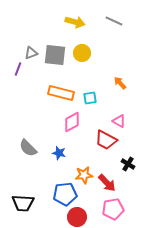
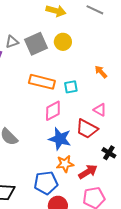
gray square: (55, 55) -> (36, 44), turned -30
blue star: (59, 153) -> (60, 139), moved, size x1.6
red arrow: (107, 183) -> (88, 172), turned -78

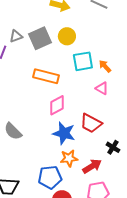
cyan square: (71, 87) -> (83, 61), moved, size x1.5
pink triangle: (100, 110) -> (102, 88), moved

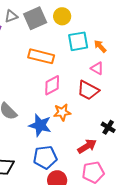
red trapezoid: (91, 123) -> (88, 90), moved
blue star: (64, 133) -> (40, 125), moved
orange star: (69, 158) -> (62, 112), moved

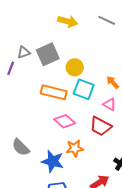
yellow circle: (62, 16) -> (75, 67), moved
cyan square: (78, 41) -> (84, 89), moved, turned 30
pink diamond: (52, 85) -> (65, 121), turned 70

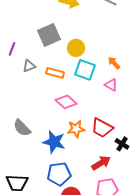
gray triangle: (24, 52) -> (29, 66), moved
orange rectangle: (54, 92) -> (55, 73), size x0.7
red trapezoid: (101, 126) -> (102, 128), moved

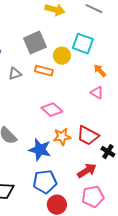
cyan square: (85, 70) -> (83, 44), moved
orange rectangle: (55, 73) -> (44, 71), moved

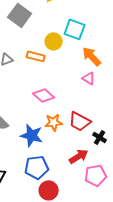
gray square: (35, 43) -> (20, 15), moved, turned -30
orange arrow: (100, 71) -> (92, 56), size x1.5
pink pentagon: (93, 197) -> (96, 175), moved

